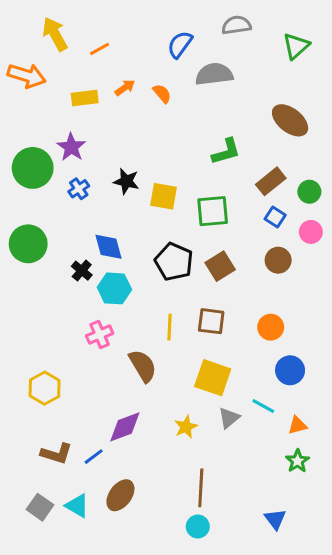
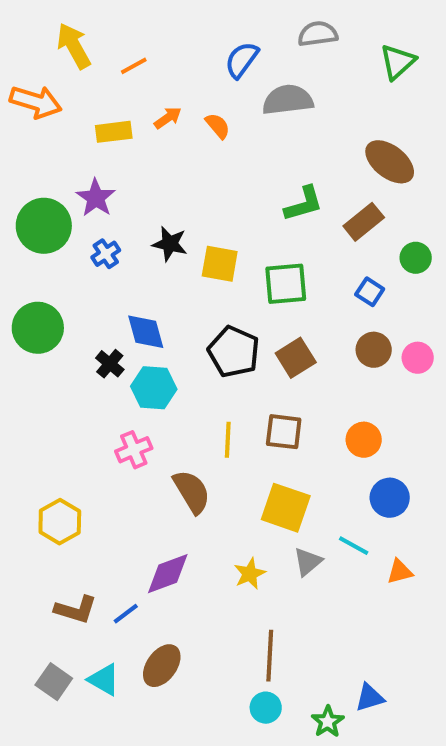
brown rectangle: (271, 181) -> (364, 222), moved
pink circle: (311, 232) -> (418, 358), moved
green star: (297, 461) -> (328, 722), moved
blue triangle: (275, 519) -> (370, 698), turned 50

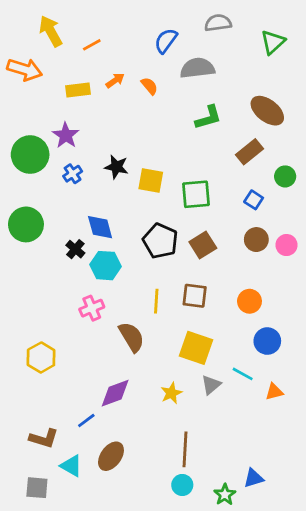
green L-shape: (304, 204) -> (208, 118), moved
brown L-shape: (76, 610) -> (44, 438), moved
gray square: (54, 682) -> (37, 488), moved, turned -30

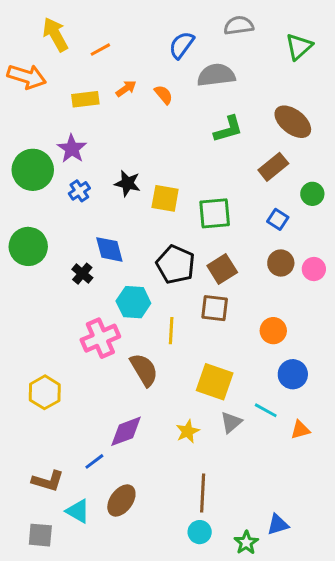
cyan hexagon: (106, 266) -> (133, 302), moved
brown square: (195, 296) -> (215, 308), moved
pink cross: (92, 308) -> (100, 338), size x1.4

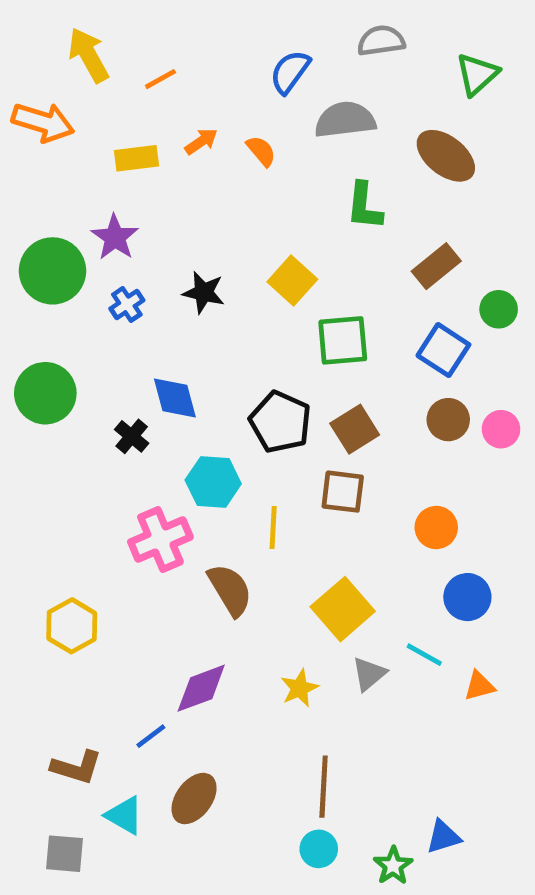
brown ellipse: (293, 122) -> (446, 156), moved
green L-shape: (228, 129) -> (364, 206), turned 112
yellow square: (165, 198) -> (292, 280), moved, turned 32
blue square: (278, 219) -> (443, 350), size x1.5
yellow square: (215, 382) -> (343, 609), turned 30

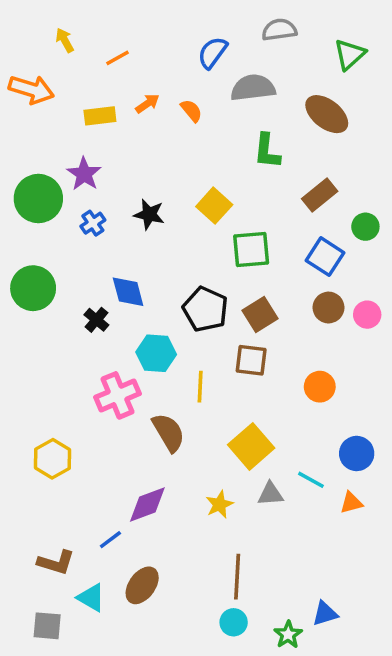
yellow arrow: (88, 55) -> (65, 40), size x0.6
blue circle: (467, 597) -> (357, 453), moved
gray triangle: (369, 674) -> (270, 494), turned 36

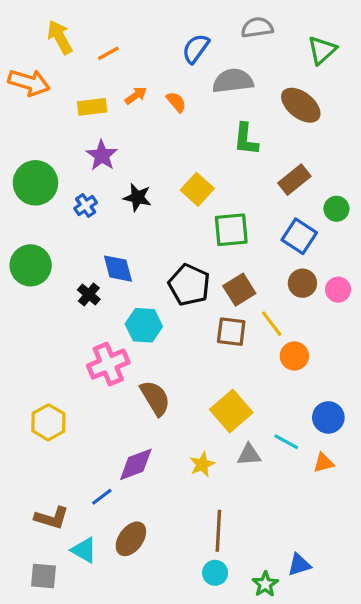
yellow arrow: (65, 40) -> (60, 37), size x1.5
purple star: (84, 174) -> (102, 155), moved
yellow line: (200, 387) -> (272, 324), moved, turned -40

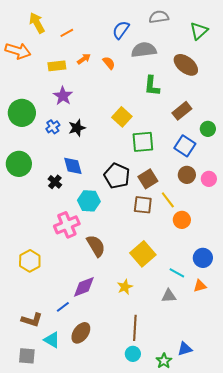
black star: (137, 197) -> (77, 128), moved, turned -30
gray triangle: (249, 455) -> (169, 296), moved

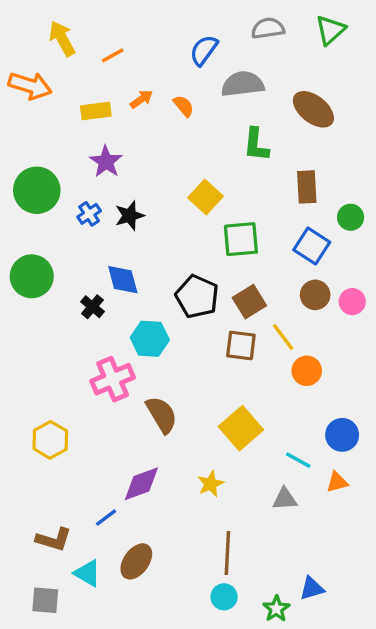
green triangle: (199, 31) -> (330, 30), moved
brown rectangle: (182, 111) -> (307, 187), turned -54

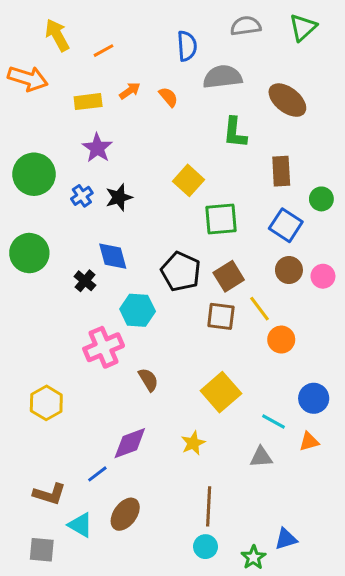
blue semicircle: (204, 50) -> (187, 46), turned 140
brown semicircle: (162, 415) -> (148, 380), size x0.7

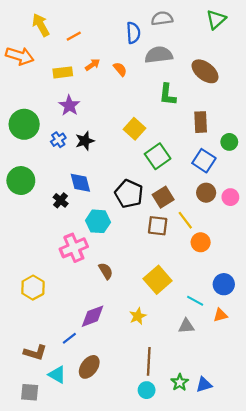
gray semicircle: (246, 26) -> (162, 18), moved
green square: (221, 219) -> (158, 156), turned -30
green star: (253, 557) -> (180, 382), moved

